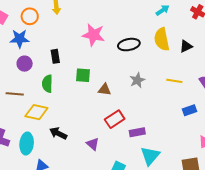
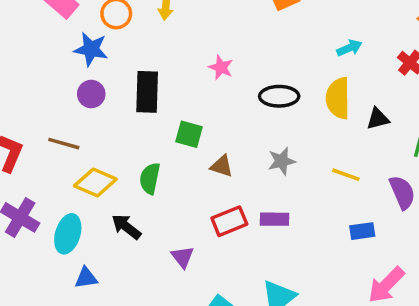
pink star: (93, 35) -> (221, 67), size x0.6
black rectangle: (55, 56) -> (147, 92), size x1.6
green semicircle: (47, 84) -> (150, 178), moved
purple rectangle: (137, 132) -> (274, 219), moved

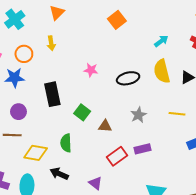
purple circle: (91, 94) -> (18, 112), moved
green square: (189, 134) -> (82, 112), turned 35

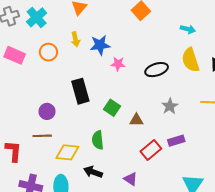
cyan arrow: (161, 41) -> (188, 29), turned 56
blue star: (15, 78) -> (100, 45), moved

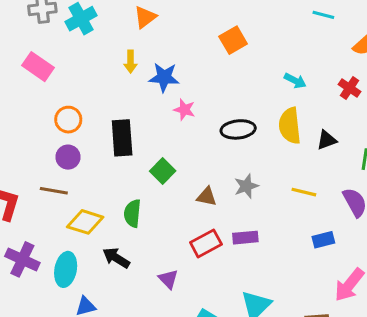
orange circle: (48, 52) -> (68, 120), moved
brown triangle: (136, 120) -> (207, 197), moved

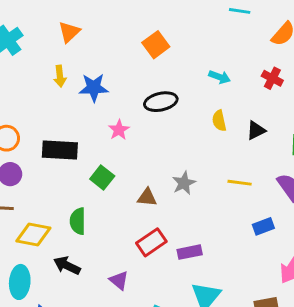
pink star: (184, 110) -> (119, 130), moved, turned 30
yellow semicircle: (290, 126) -> (219, 121), size x0.6
black ellipse: (238, 129) -> (161, 102), moved
black rectangle: (122, 138) -> (60, 150), turned -76
purple rectangle: (245, 238) -> (190, 252), moved

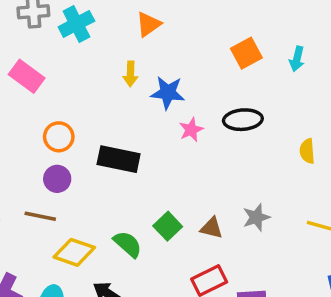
cyan arrow: (220, 77) -> (297, 59), moved, turned 75
pink star: (119, 130) -> (191, 130), moved
green square: (102, 178) -> (168, 226), moved
green semicircle: (78, 221) -> (128, 244), turned 124

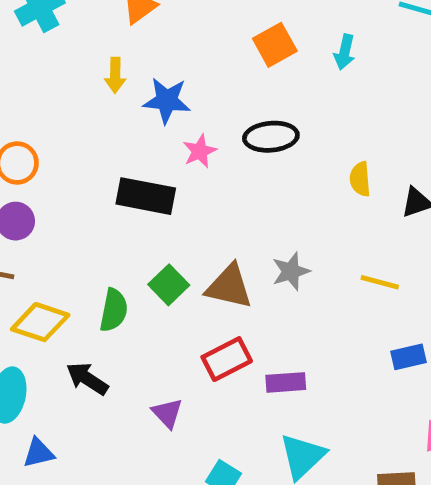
black rectangle: (119, 159) -> (146, 196), moved
brown triangle: (212, 228) -> (229, 287), size x1.5
green semicircle: (128, 244) -> (114, 310), turned 60

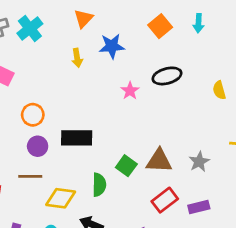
blue star: (167, 101) -> (112, 46), moved
black rectangle: (146, 196) -> (77, 138), moved
gray star: (291, 271) -> (199, 162), moved

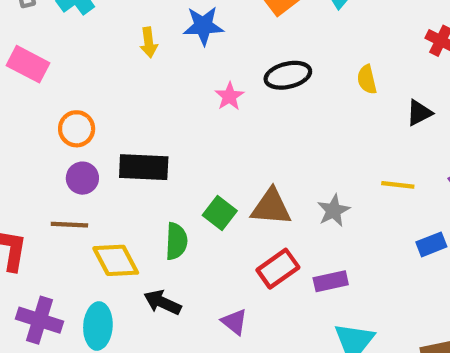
yellow semicircle: (219, 90) -> (367, 80), moved
yellow diamond: (61, 198) -> (116, 260), turned 52

